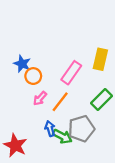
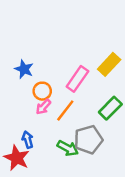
yellow rectangle: (100, 59) -> (109, 64), turned 30
orange circle: (33, 76) -> (42, 91), moved
blue arrow: (50, 129) -> (28, 140), moved

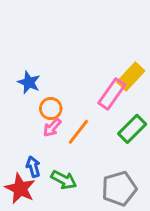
pink rectangle: (77, 79) -> (112, 94), moved
gray pentagon: (88, 140) -> (119, 189), moved
green arrow: (68, 148) -> (64, 180), moved

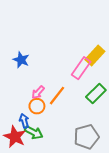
orange circle: (51, 109) -> (37, 106), moved
green arrow: (64, 180) -> (34, 132), moved

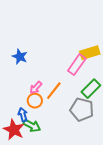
yellow rectangle: (95, 56) -> (90, 53), turned 30
gray pentagon: (86, 137) -> (82, 110), moved, turned 30

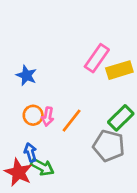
pink rectangle: (77, 65) -> (97, 58), moved
pink arrow: (36, 88) -> (48, 117), turned -32
orange circle: (35, 101) -> (33, 115), moved

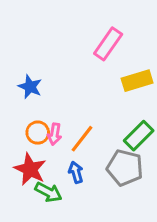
pink rectangle: (97, 58) -> (108, 44), moved
blue arrow: (30, 152) -> (76, 172), moved
red star: (18, 172) -> (30, 169), moved

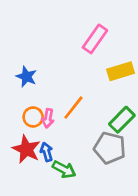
orange line: (82, 139) -> (73, 108), moved
blue arrow: (76, 172) -> (47, 152), moved
green arrow: (48, 192) -> (64, 169), moved

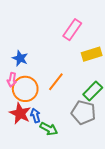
orange circle: (33, 117) -> (25, 89), size x1.6
pink arrow: (48, 118) -> (12, 80), moved

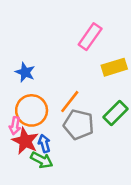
pink arrow: (12, 80) -> (15, 126), moved
gray pentagon: (83, 112) -> (79, 124), moved
green arrow: (49, 129) -> (42, 160), moved

